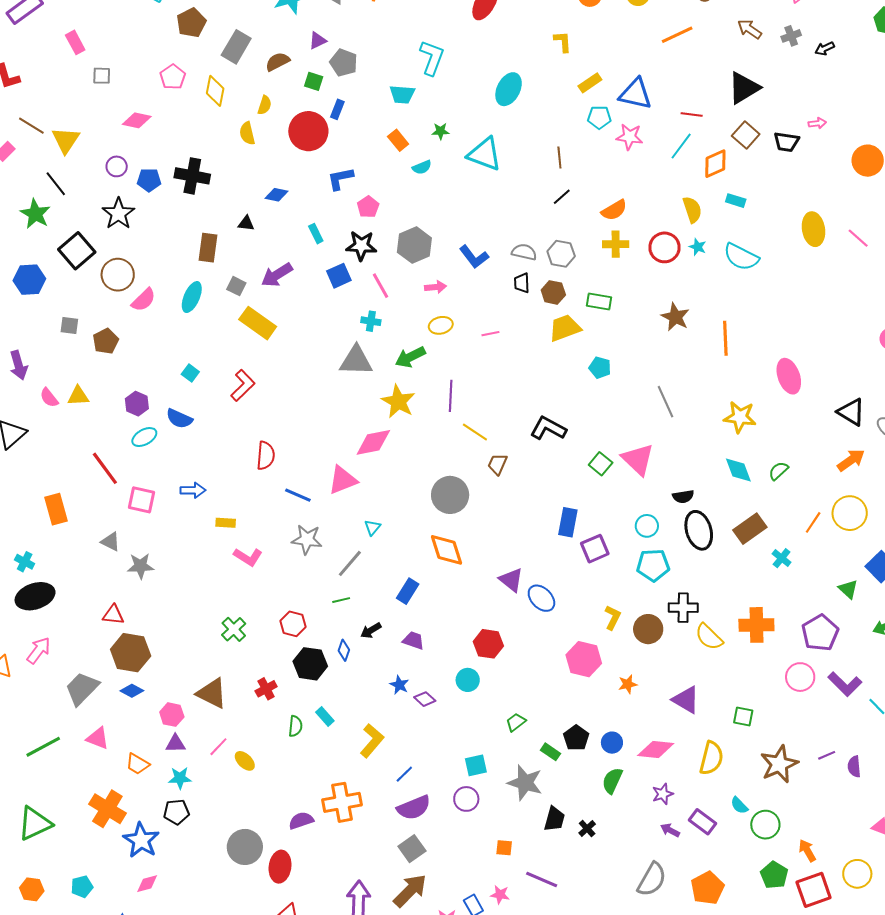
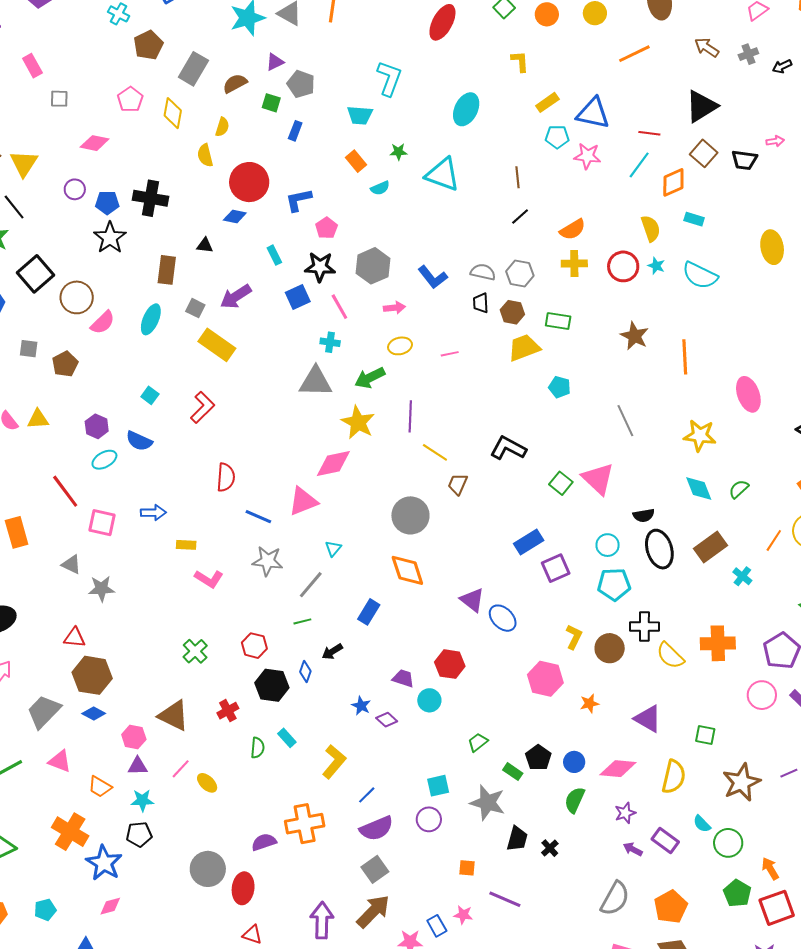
red circle: (308, 131) -> (249, 182), moved
black star: (118, 214) -> (110, 238), moved
blue rectangle: (568, 522) -> (529, 542), turned 48
purple trapezoid: (413, 640) -> (403, 678), moved

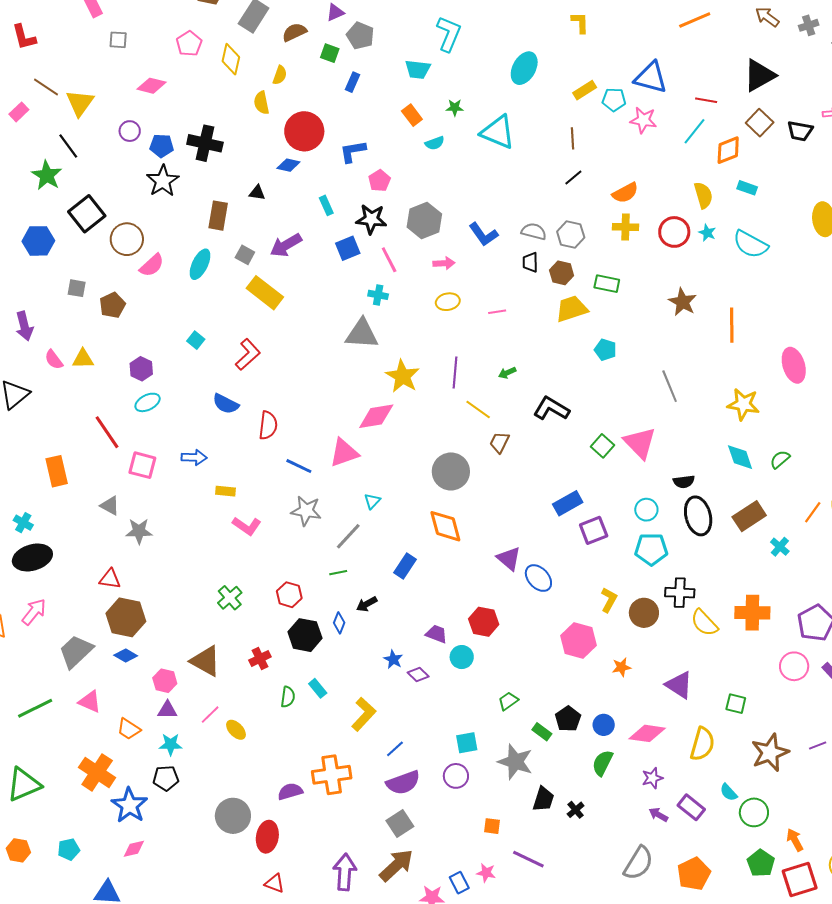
yellow rectangle: (547, 102) -> (585, 90), moved
green arrow: (370, 378) -> (507, 373), moved, size x0.6
blue semicircle: (139, 441) -> (226, 404), moved

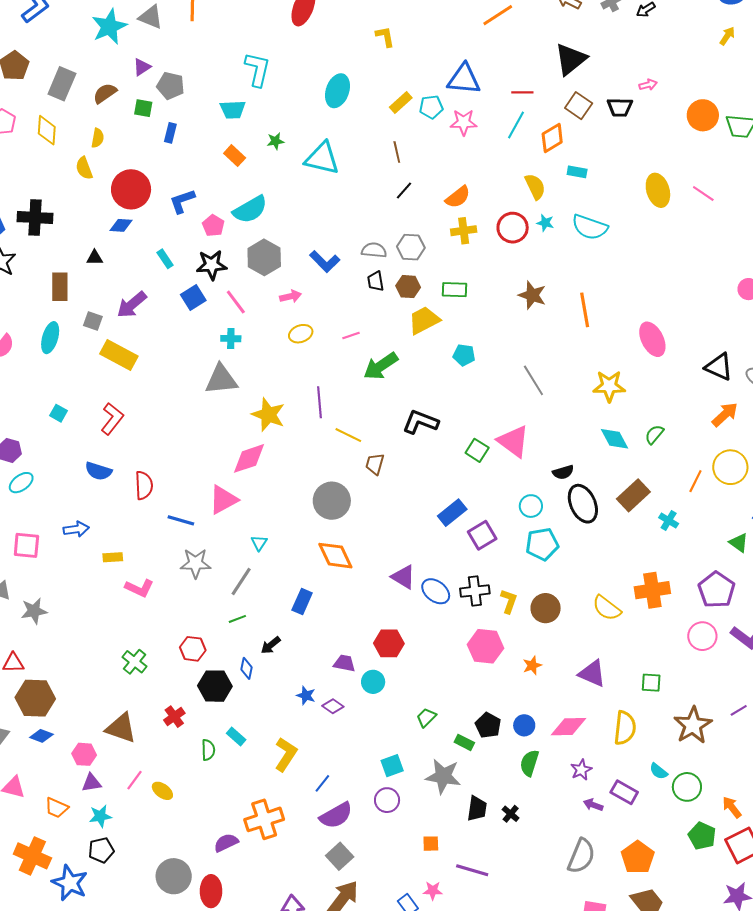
cyan semicircle: (435, 143) -> (250, 209), moved, size x1.8
green arrow: (507, 373) -> (381, 366), moved, size x2.0
black cross: (680, 593) -> (475, 591), moved

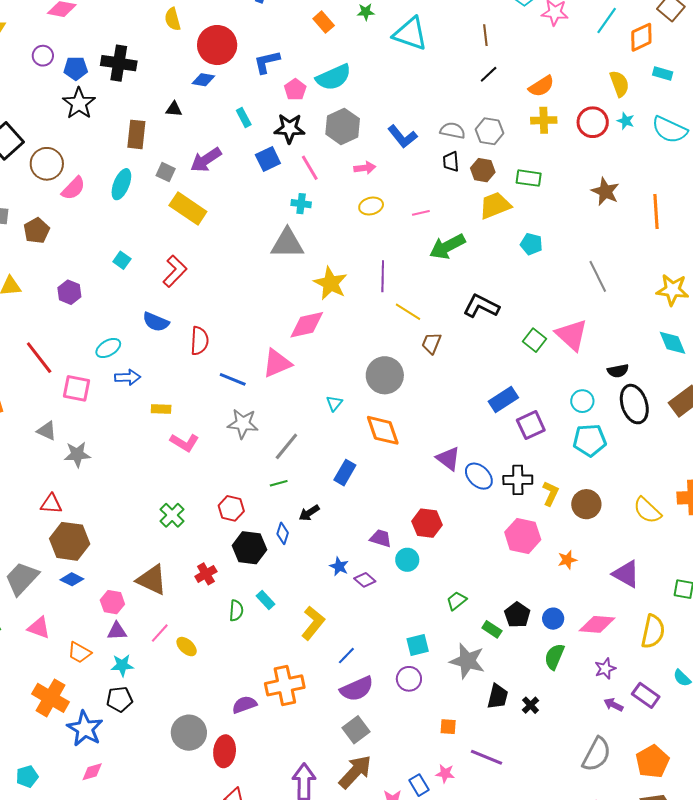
cyan ellipse: (21, 483) -> (108, 348), moved
cyan triangle: (259, 543) -> (334, 403), moved

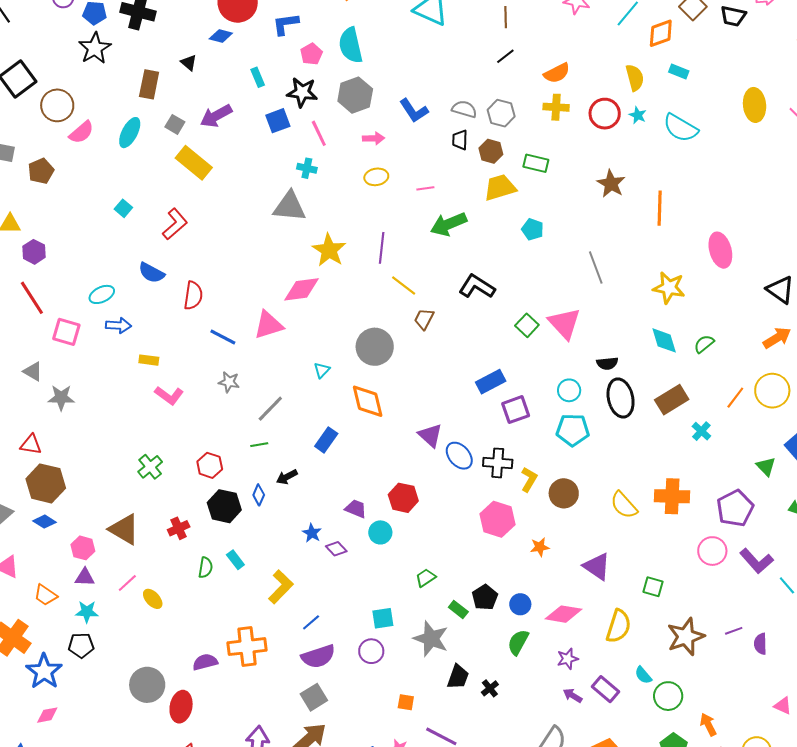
cyan semicircle: (334, 77) -> (351, 45), turned 96
black triangle: (174, 109) -> (189, 63), turned 30
purple hexagon: (69, 292) -> (34, 252), moved
gray star: (243, 424) -> (229, 382), size x0.7

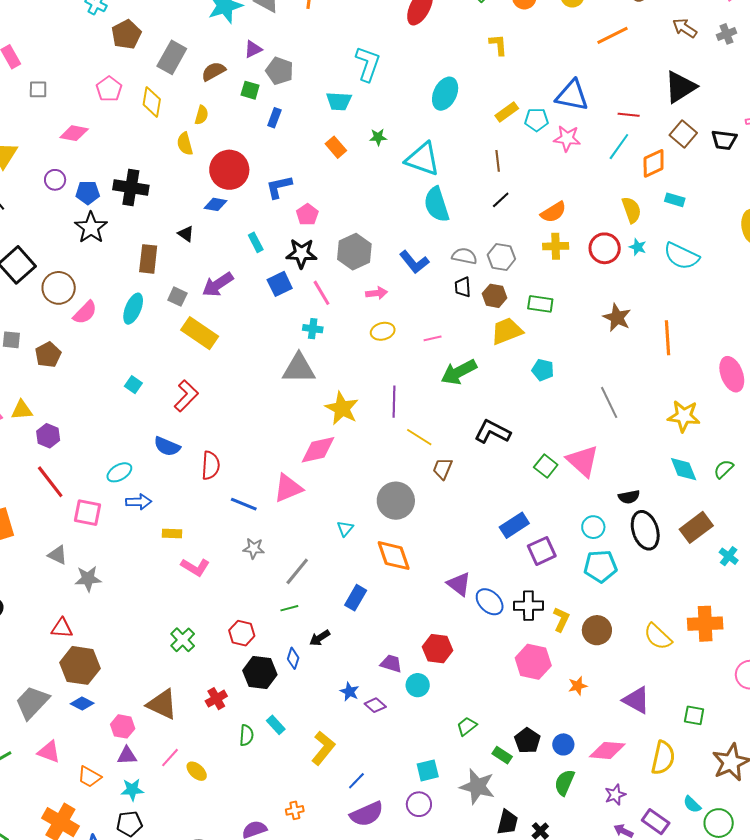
cyan semicircle: (351, 45) -> (437, 204), moved
orange cross: (247, 647) -> (295, 810), size x0.5

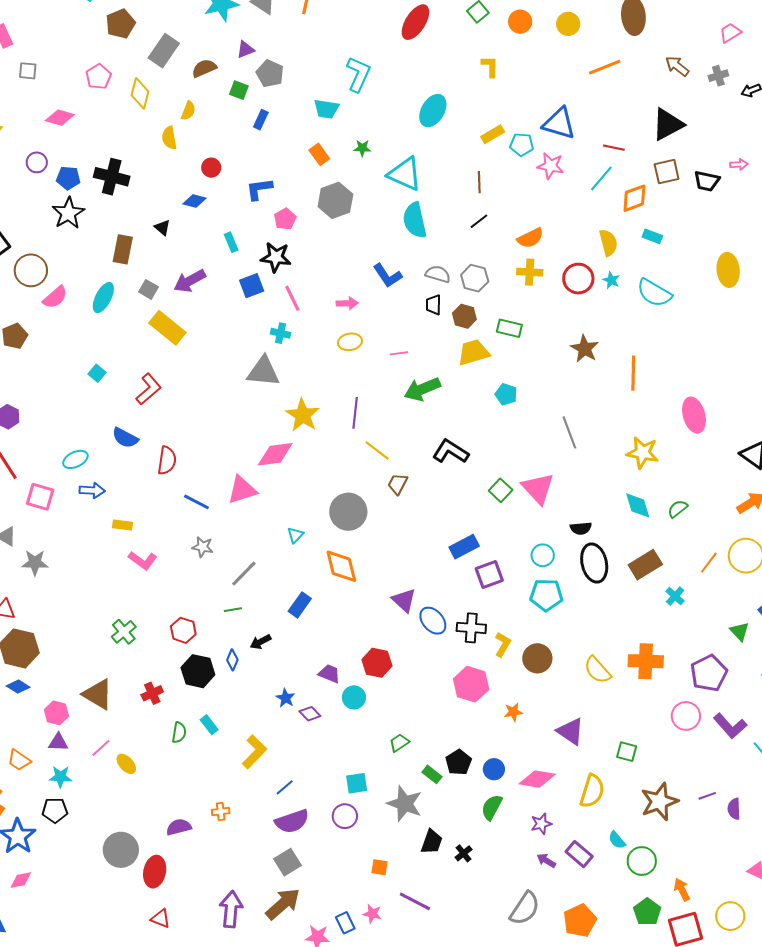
brown square: (683, 134) -> (667, 172), turned 32
red circle: (229, 170) -> (211, 168), size x0.5
gray hexagon: (354, 252) -> (335, 200), moved

